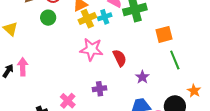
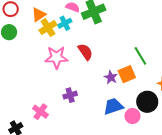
orange square: (164, 34) -> (127, 74), moved
red semicircle: (120, 58) -> (85, 52), moved

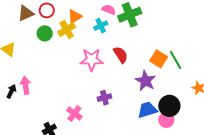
yellow cross: (48, 27) -> (67, 29), moved
orange square: (127, 74) -> (159, 59), moved, turned -36
purple star: (111, 77) -> (145, 81), size x1.5
black circle: (147, 102) -> (169, 106), moved

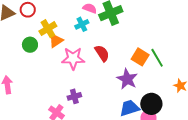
orange triangle: (75, 17) -> (56, 41), moved
green circle: (45, 33) -> (30, 45), moved
purple cross: (104, 98) -> (74, 96), moved

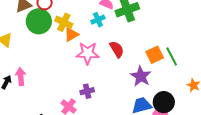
yellow cross: (48, 29) -> (64, 22), turned -36
green circle: (30, 45) -> (39, 21), moved, size x1.6
orange square: (140, 57) -> (155, 55), turned 30

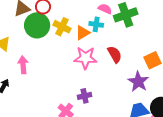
cyan cross: (98, 20) -> (96, 24), turned 32
orange triangle: (71, 35) -> (83, 33), moved
pink arrow: (21, 77) -> (23, 65), moved

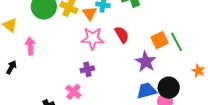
orange triangle: (83, 33) -> (90, 13), turned -35
purple cross: (85, 96) -> (87, 69), moved

